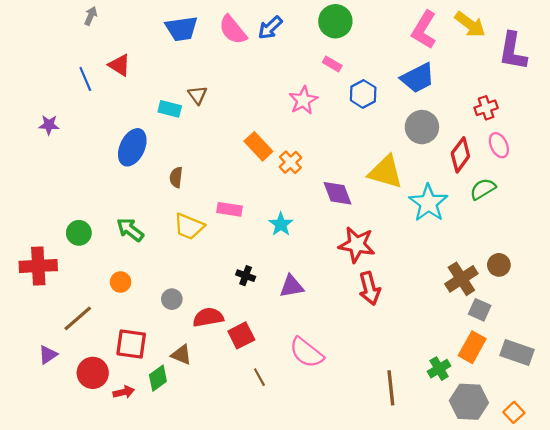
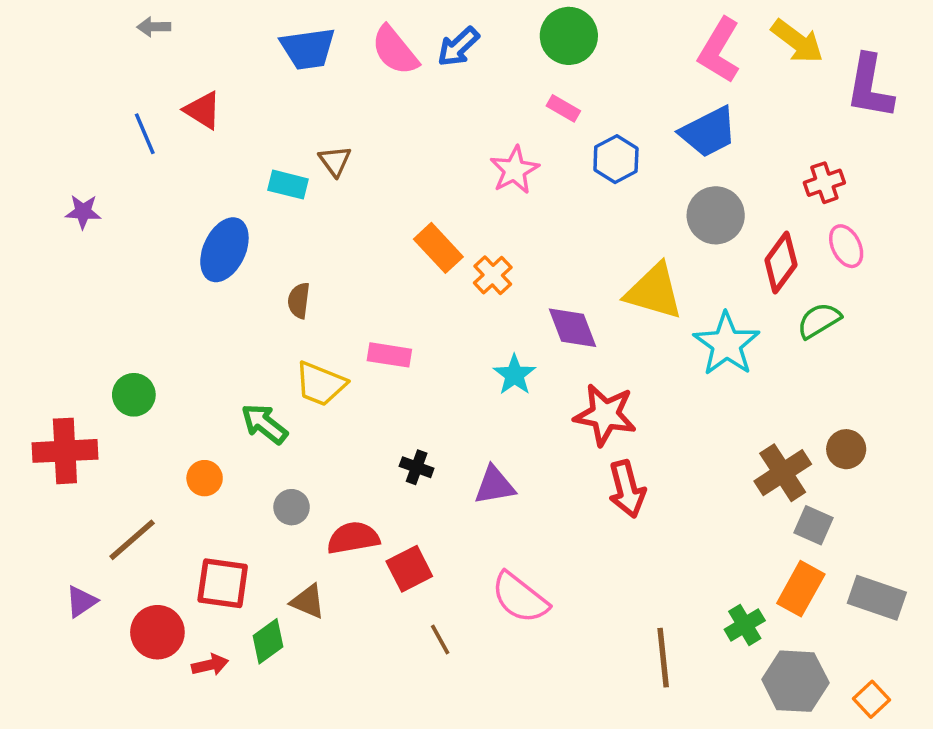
gray arrow: (91, 16) -> (154, 27), turned -114
cyan star: (281, 224) -> (514, 375), moved
green arrow: (130, 230) -> (264, 424), moved

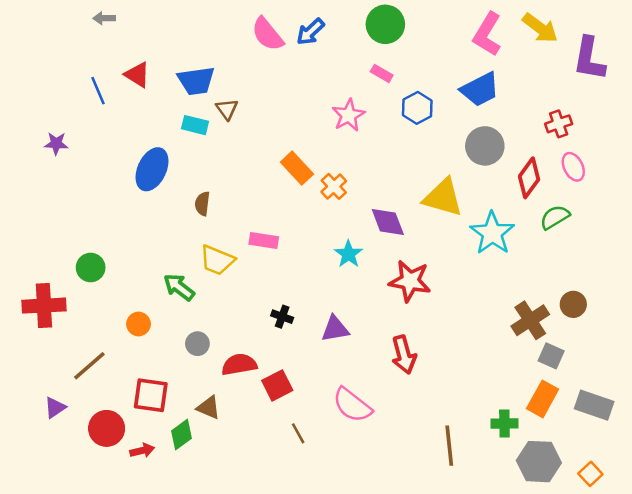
blue trapezoid: (308, 49) -> (196, 81), moved
red arrow: (627, 489) -> (404, 355), moved
green cross: (745, 625) -> (504, 423), turned 30

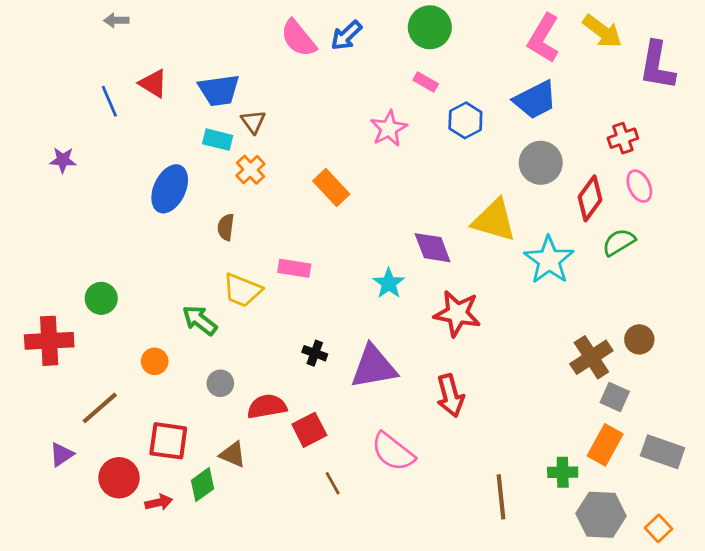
orange cross: (334, 186) -> (250, 170), moved
purple triangle: (335, 329) -> (374, 367), size x1.5

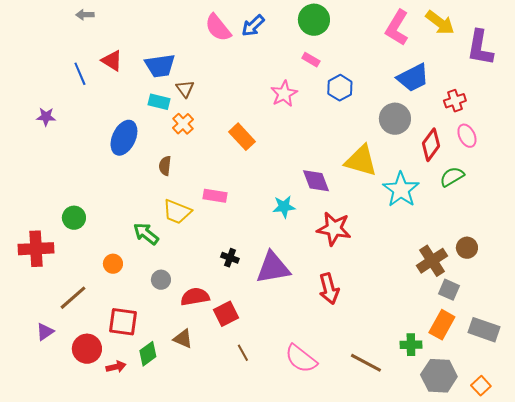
blue trapezoid: (535, 100) -> (413, 78), moved
cyan star: (389, 283) -> (284, 207), turned 30
pink semicircle: (393, 452) -> (301, 359), moved
brown triangle: (233, 454) -> (183, 339), moved
brown line: (501, 497) -> (366, 363), turned -56

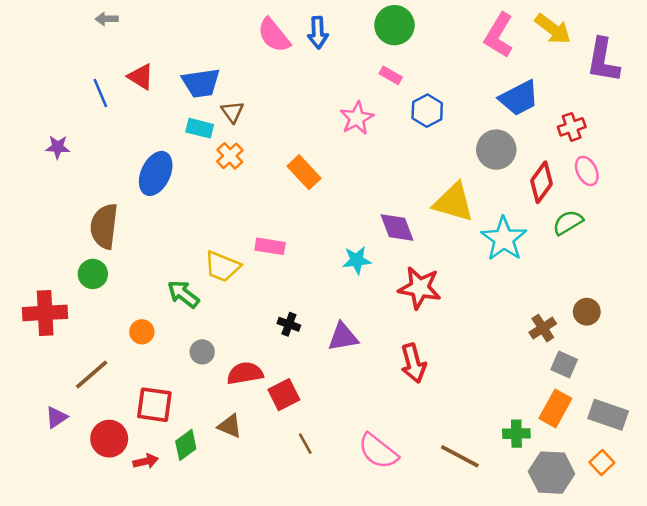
blue arrow: (253, 26) -> (318, 33), turned -50
brown semicircle: (165, 166) -> (104, 226), moved, size x1.8
brown cross: (432, 261) -> (543, 328), size x0.7
purple triangle: (273, 268) -> (343, 337), size x0.7
orange square: (481, 386) -> (602, 463), moved

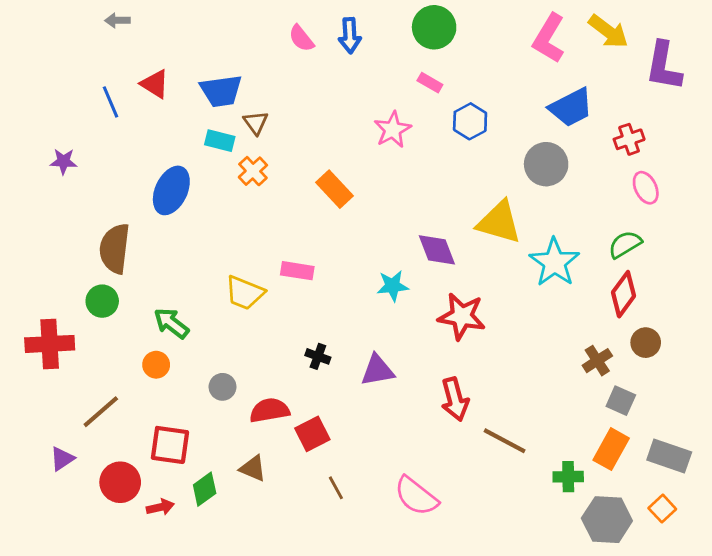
pink semicircle: (274, 35) -> (301, 38), size x0.7
red diamond: (542, 182) -> (624, 294), moved
green arrow: (183, 294) -> (171, 323), moved
brown line: (460, 456) -> (505, 441), moved

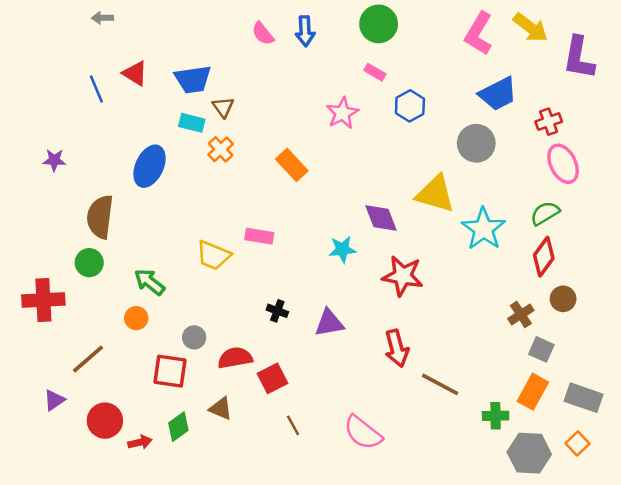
purple star: (63, 161) -> (54, 160), moved
pink ellipse: (646, 188) -> (563, 164), size x1.4
red square: (170, 445) -> (170, 371), moved

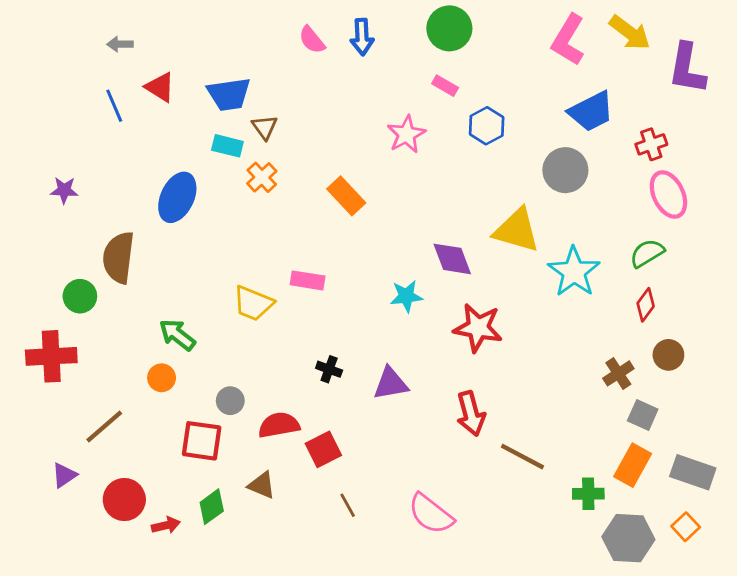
gray arrow: (102, 18) -> (120, 44), moved
red diamond: (544, 257) -> (646, 305), size x0.7
green circle: (89, 263) -> (80, 296), moved

